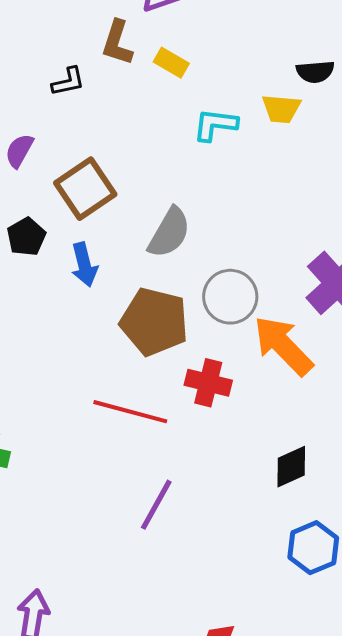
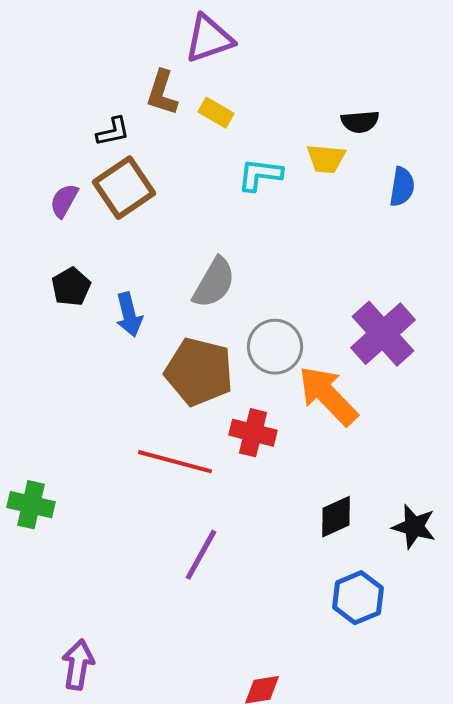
brown square: (85, 189) -> (124, 188), moved

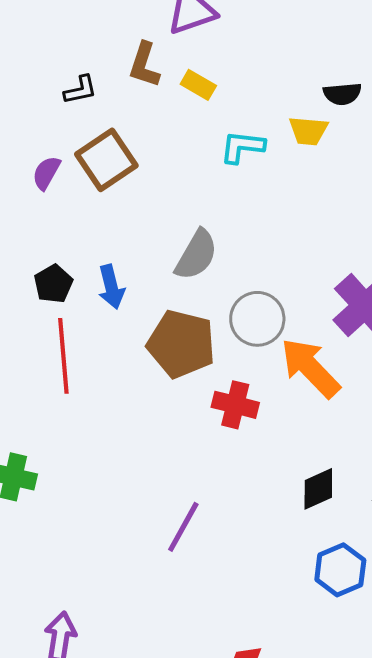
black L-shape: (113, 132) -> (80, 90), moved
black pentagon: (71, 287) -> (53, 284), moved
red line: (175, 462) -> (63, 356), moved, turned 70

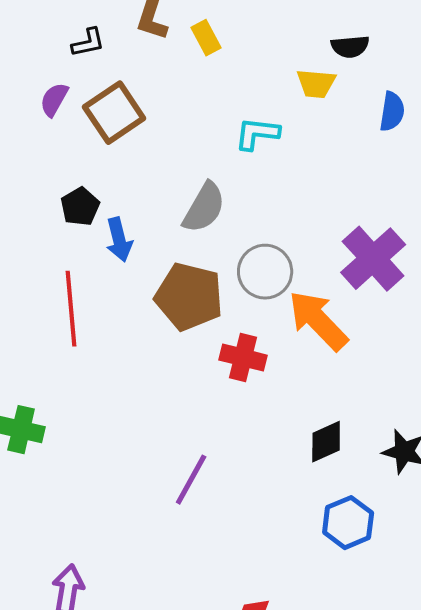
yellow rectangle: (198, 85) -> (206, 38), turned 32
cyan L-shape: (242, 147) -> (257, 134), moved
purple semicircle: (46, 173) -> (54, 100), moved
black pentagon: (53, 284) -> (80, 207), moved

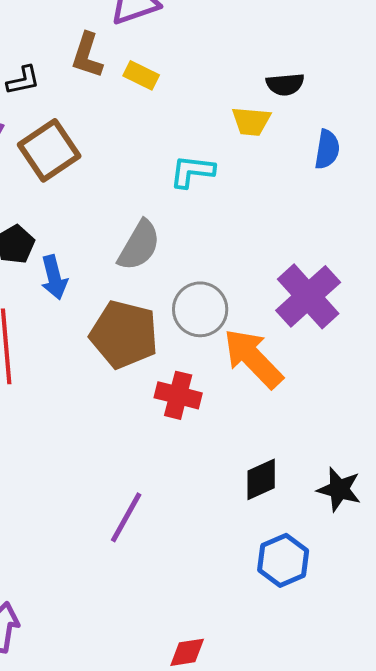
yellow rectangle: (206, 38) -> (141, 75), turned -36

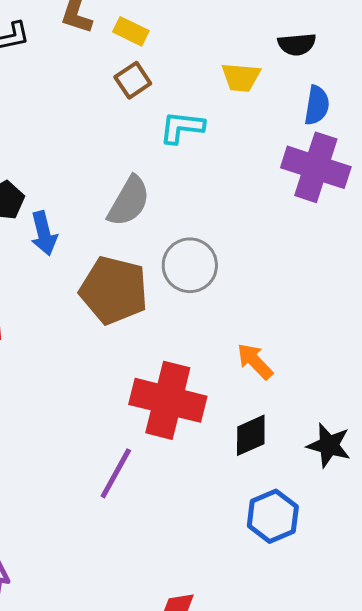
black semicircle: (285, 84) -> (297, 44), moved
brown square: (49, 150) -> (133, 80), moved, size x0.6
purple cross: (308, 296) -> (316, 167), moved, turned -30
orange arrow: (253, 358) -> (255, 361), moved, size x0.6
red cross: (178, 395) -> (168, 400), moved, size x1.6

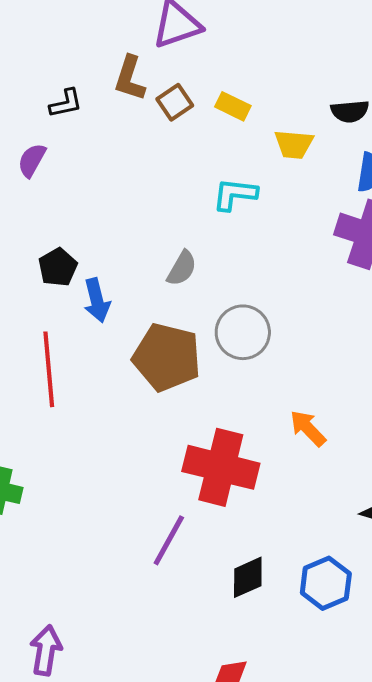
yellow rectangle: (131, 31) -> (233, 106), moved
brown square: (133, 80) -> (175, 102), moved
gray semicircle: (129, 201) -> (182, 268), size x0.7
black diamond: (251, 435) -> (248, 577), moved

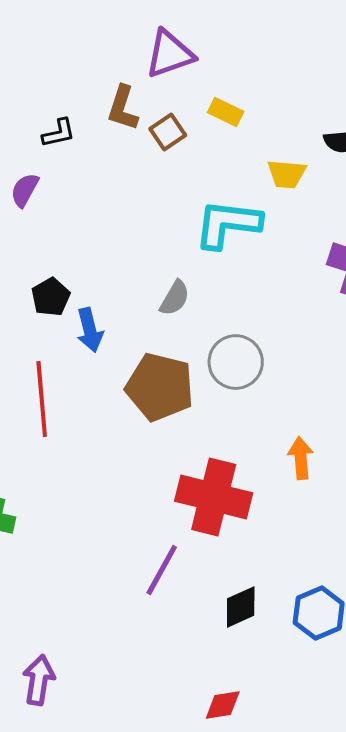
yellow rectangle: (233, 106) -> (226, 112), moved
cyan L-shape: (235, 194) -> (228, 224), size x1.5
orange arrow: (308, 428) -> (301, 458), turned 39

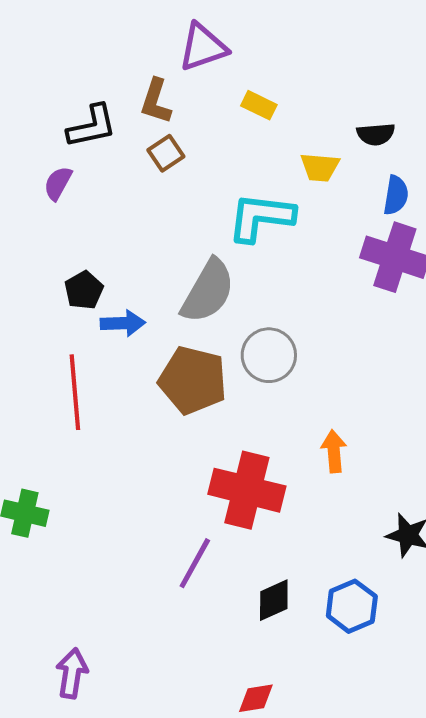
brown square: (168, 132) -> (166, 153), moved
black L-shape: (59, 133) -> (92, 126), size x1.5
gray semicircle: (175, 298) -> (208, 291), size x1.8
blue arrow: (90, 330) -> (123, 323), turned -78

